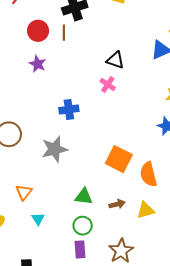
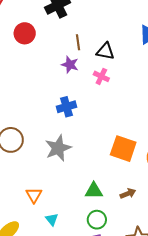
brown line: (64, 33) -> (78, 42), moved
purple star: (37, 64) -> (70, 65), moved

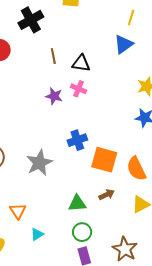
purple star: (70, 65) -> (54, 96), moved
blue cross: (66, 107) -> (77, 140), moved
brown arrow: (128, 193) -> (107, 195), moved
cyan triangle: (52, 219) -> (37, 234), turned 40

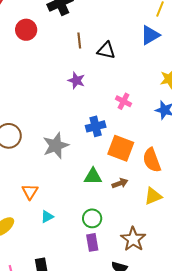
pink cross: (79, 89) -> (123, 101), moved
green triangle: (77, 203) -> (93, 176), moved

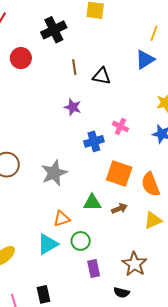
blue cross: (96, 126) -> (94, 141), moved
orange triangle: (30, 192) -> (62, 219), moved, turned 42
cyan triangle: (47, 217) -> (48, 244), size x1.6
green circle: (92, 218) -> (81, 241), moved

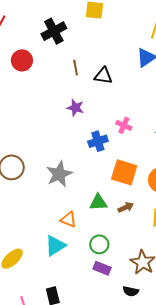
orange triangle: (62, 219) -> (68, 220), turned 42
green circle: (81, 241) -> (99, 244), moved
purple rectangle: (94, 269) -> (102, 268), turned -54

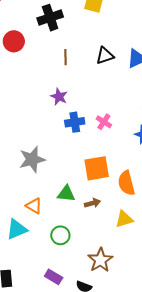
black triangle: (103, 76) -> (105, 56), moved, turned -36
blue cross: (98, 141) -> (75, 122), moved
orange square: (124, 172) -> (97, 168), turned -36
purple rectangle: (102, 268) -> (54, 277), moved

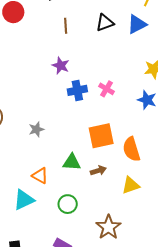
gray star: (32, 159) -> (36, 129), size x0.6

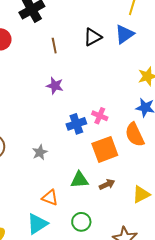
pink cross: (106, 89) -> (100, 116), moved
blue cross: (77, 90) -> (76, 124), moved
orange semicircle: (131, 149) -> (135, 135), moved

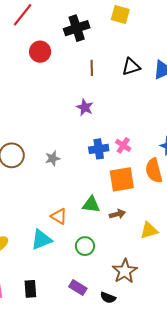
gray star: (40, 152) -> (53, 158), moved

